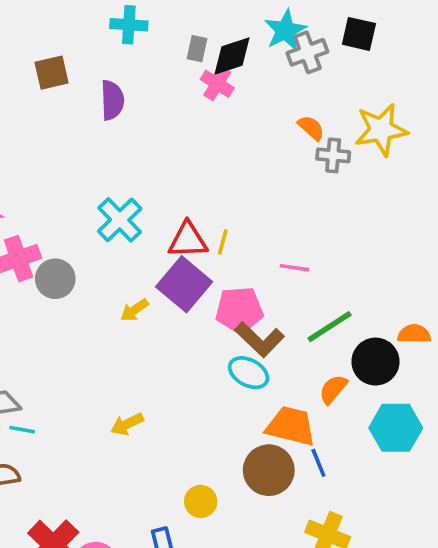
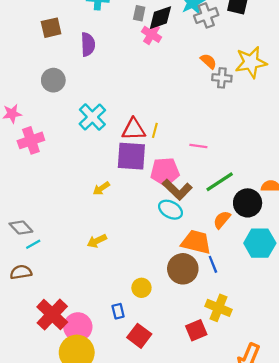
gray circle: (55, 279) -> (53, 80), moved
purple square: (184, 284) -> (131, 156), turned -36
yellow arrow: (134, 310) -> (101, 188), moved
cyan line: (22, 430) -> (33, 244), turned -40

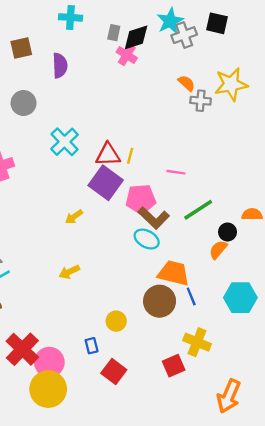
purple square: (131, 156) -> (106, 183), turned 32
black circle: (248, 203) -> (228, 232), size x0.6
orange semicircle: (222, 220) -> (218, 250), moved
cyan hexagon: (260, 243) -> (240, 298), moved

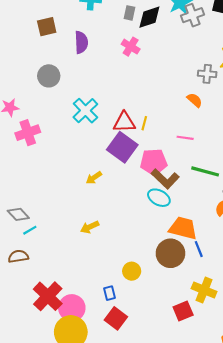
pink cross: (127, 55) -> (131, 47), moved
orange semicircle: (186, 83) -> (195, 100), moved
green line: (198, 210) -> (205, 171), turned 48
red square: (114, 371) -> (116, 318), moved

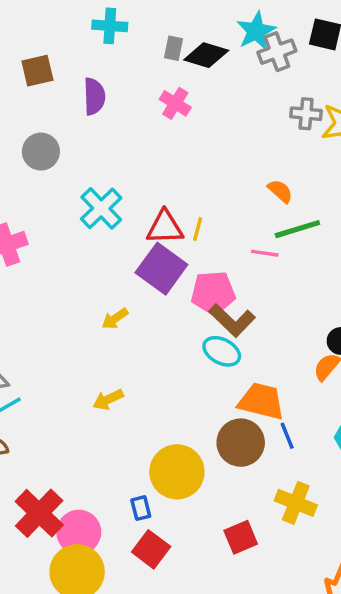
black diamond: (149, 17) -> (206, 55), turned 35
gray cross: (207, 74) -> (306, 114), moved
green line: (205, 171) -> (297, 229), moved, turned -32
yellow circle: (132, 271) -> (177, 472), size x1.8
red square: (183, 311) -> (241, 537), moved

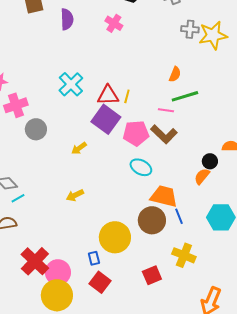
gray circle: (41, 152) -> (36, 129), moved
orange semicircle: (280, 191) -> (175, 74), turned 70
brown L-shape: (232, 320) -> (164, 134), moved

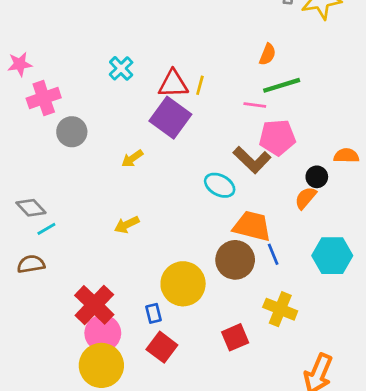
cyan cross: (71, 84) -> (121, 68), size x0.7
pink pentagon: (136, 133) -> (277, 137), moved
brown L-shape: (164, 134) -> (252, 160), moved
red cross: (35, 261) -> (94, 305), moved

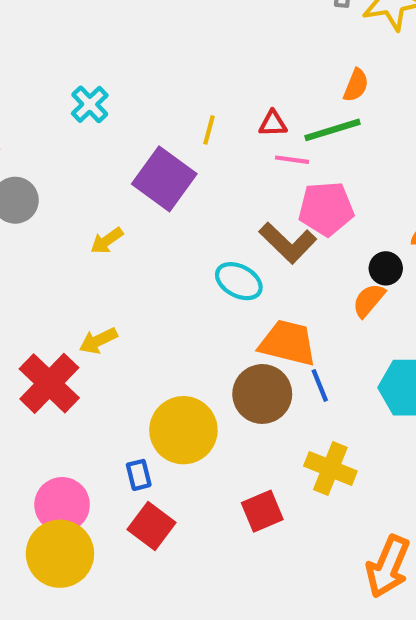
orange semicircle: (268, 54) -> (356, 85), moved
red triangle: (173, 84) -> (273, 124), moved, size x0.6
red cross: (94, 305) -> (49, 383), moved

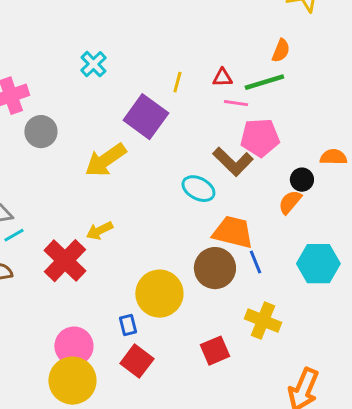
yellow arrow: (107, 241) -> (105, 160), size x1.8

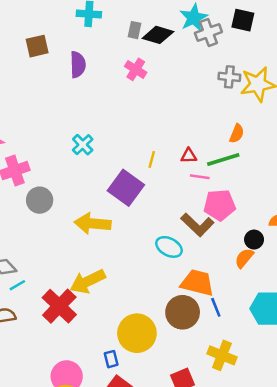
yellow arrow: (105, 160) -> (93, 224), turned 40
yellow arrow: (99, 231) -> (88, 281), size x1.6

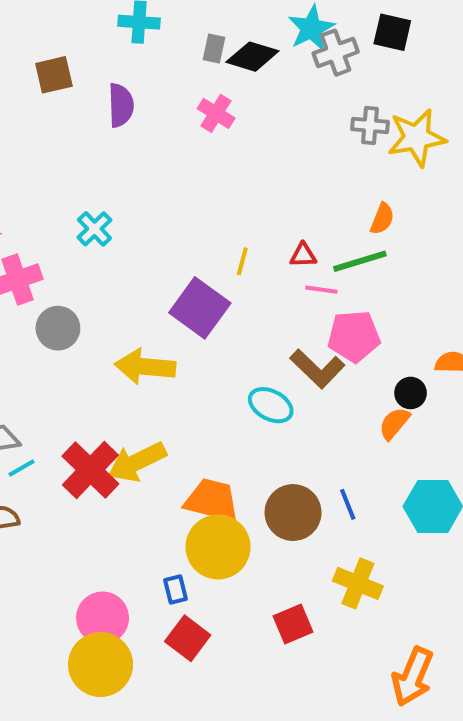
cyan cross: (83, 145) -> (94, 229), moved
orange trapezoid: (197, 283) -> (212, 500), moved
red cross: (59, 306) -> (90, 470), moved

